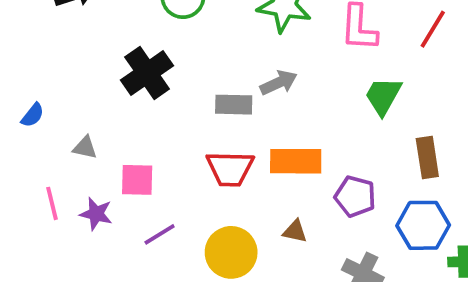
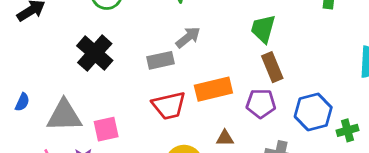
gray triangle: (85, 147) -> (64, 116), size x2.0
brown rectangle: (427, 158) -> (272, 67), moved

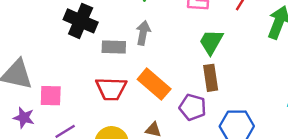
gray arrow: (188, 37) -> (143, 33), turned -55
black cross: (95, 53) -> (81, 21), moved, turned -32
orange rectangle: (213, 89) -> (154, 84), turned 40

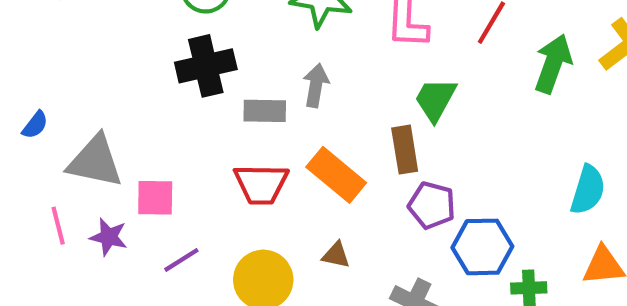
black cross: (81, 21) -> (206, 66), turned -36
brown rectangle: (211, 78) -> (405, 150), moved
purple pentagon: (193, 107) -> (432, 205), moved

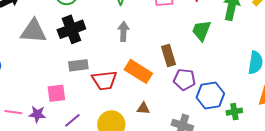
green trapezoid: (435, 100) -> (201, 31), moved
gray rectangle: (265, 111) -> (78, 65), moved
gray triangle: (95, 161) -> (33, 31), moved
pink line: (58, 226) -> (13, 112), turned -60

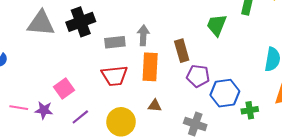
gray arrow: (123, 31) -> (143, 35), moved
gray rectangle: (78, 65) -> (115, 42), moved
orange rectangle: (138, 71) -> (150, 67), turned 60
pink square: (56, 93) -> (64, 88), turned -30

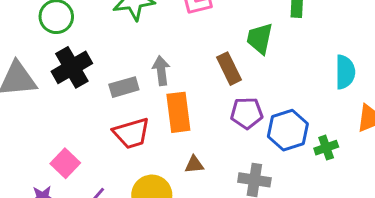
brown rectangle: (182, 51) -> (229, 69), moved

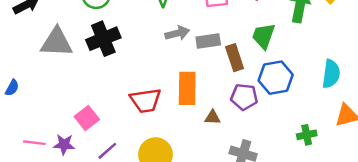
gray arrow: (161, 71) -> (177, 33), moved, turned 75
gray rectangle: (124, 87) -> (208, 41), moved
blue hexagon: (288, 130) -> (276, 78), moved
brown triangle: (194, 165) -> (213, 117), moved

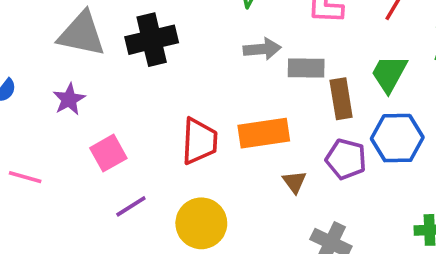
orange rectangle: (187, 88) -> (264, 133), turned 72
red trapezoid: (146, 101) -> (199, 141), turned -88
brown triangle: (213, 117) -> (294, 182), turned 42
purple star: (64, 144) -> (69, 99), moved, turned 30

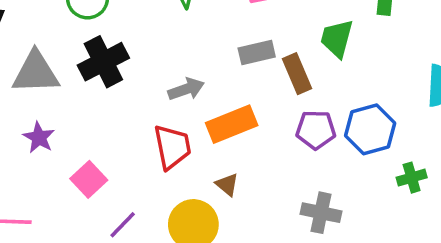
gray arrow: (262, 49) -> (186, 89), moved
blue hexagon: (397, 138) -> (370, 129), moved
brown triangle: (294, 182) -> (227, 185), moved

